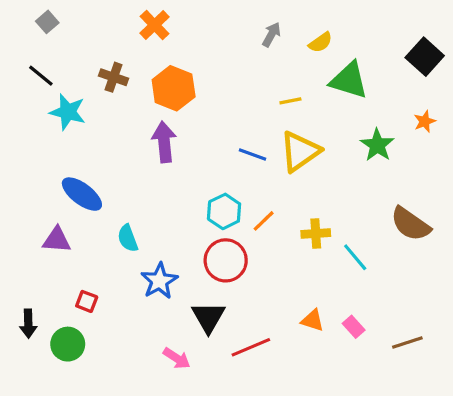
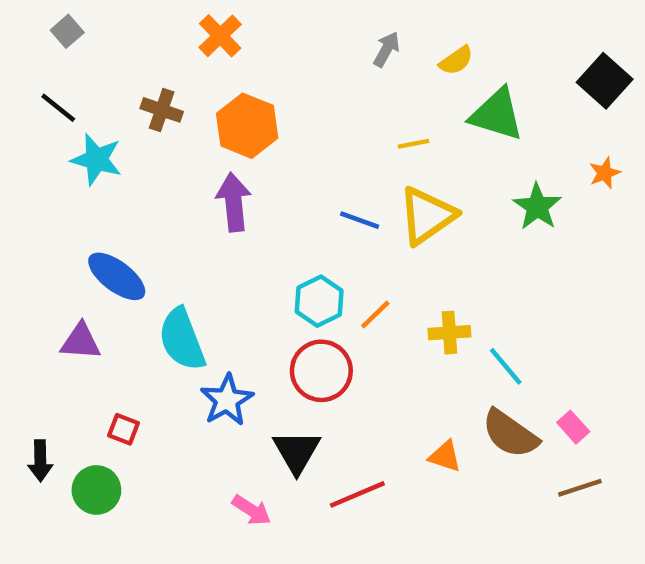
brown semicircle: (410, 224) -> (510, 434), moved
cyan semicircle: (128, 238) -> (182, 339), size x1.6
pink rectangle: (354, 327) -> (573, 427), moved

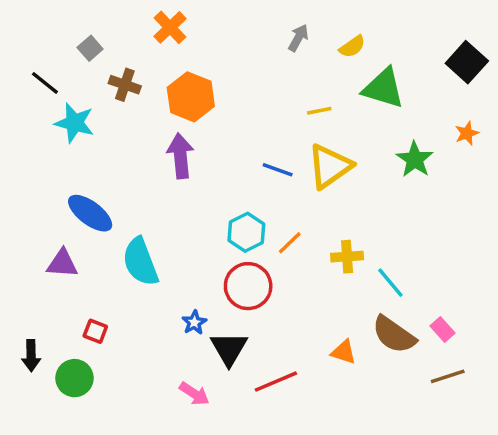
gray square: (67, 31) -> (90, 48), moved
blue star: (227, 400) -> (194, 323), moved, size x0.6

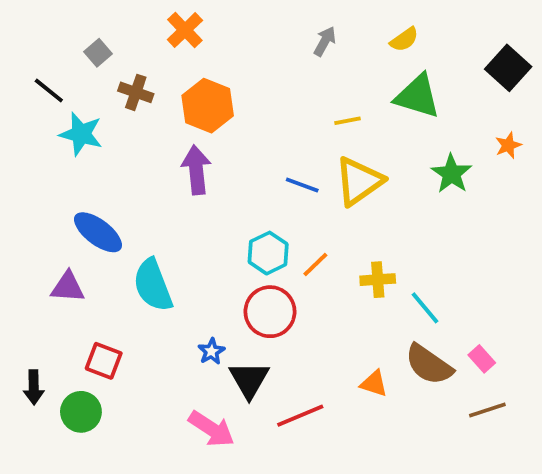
yellow semicircle: (352, 47) -> (404, 39), moved
red square: (95, 331) -> (104, 361), size x1.4
pink arrow: (194, 394) -> (211, 429), size x1.4

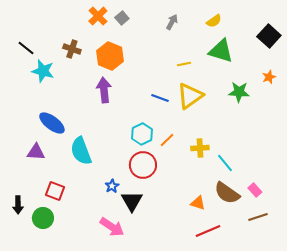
gray square: (98, 53) -> (122, 18), moved
green star: (451, 174) -> (239, 92), turned -30
red line: (300, 416) -> (208, 231), moved

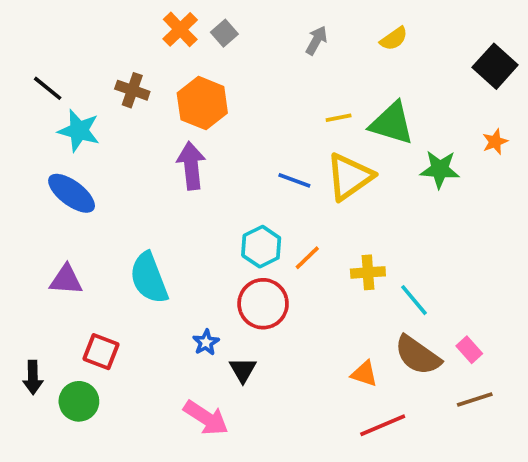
green triangle: (221, 51) -> (392, 123), moved
blue ellipse: (52, 123) -> (72, 193), moved
black triangle: (132, 201) -> (243, 370), size x0.7

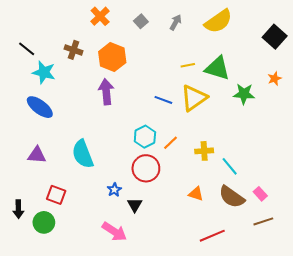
gray square: (224, 33) -> (141, 21), moved
yellow semicircle: (394, 39) -> (218, 21), size x1.8
orange triangle: (364, 374) -> (196, 194), moved

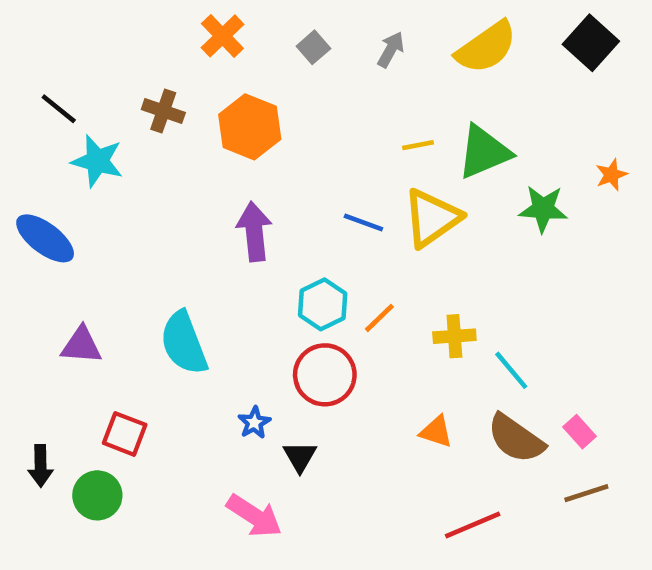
black square: (275, 37) -> (591, 43), moved
green triangle: (217, 68) -> (484, 152), turned -40
purple arrow: (106, 92) -> (254, 232), moved
blue ellipse: (40, 107) -> (45, 238), moved

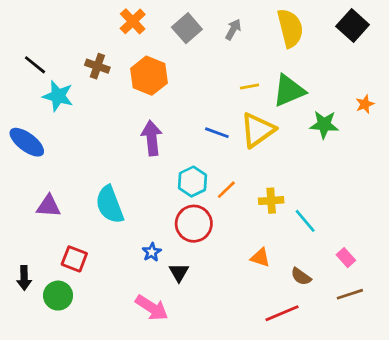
gray square: (313, 47) -> (187, 28), size x1.5
yellow semicircle: (486, 47) -> (290, 28), turned -69
brown semicircle: (516, 439) -> (301, 277), moved, size x0.6

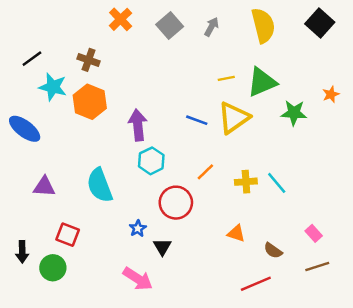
black line: (35, 65) -> (32, 59), turned -75
orange hexagon: (149, 76) -> (90, 102), moved
cyan hexagon: (192, 182) -> (151, 161), moved
cyan line: (305, 221) -> (277, 183), moved

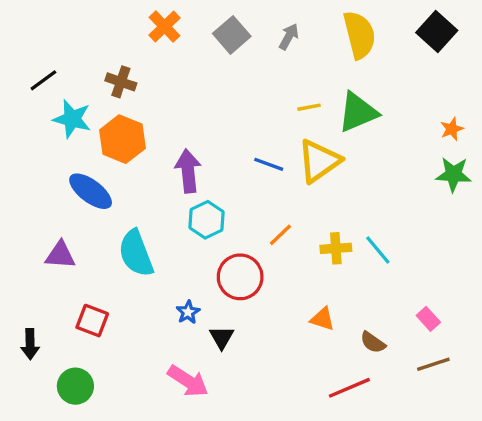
green star: (294, 113) -> (454, 174), moved
blue ellipse: (25, 129) -> (91, 191), moved
green circle: (53, 268) -> (75, 386), moved

